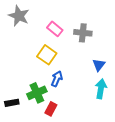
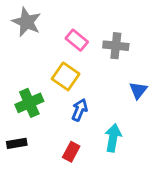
cyan arrow: (101, 89) -> (113, 138), moved
green cross: (37, 93) -> (29, 103), moved

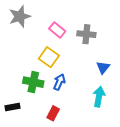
gray star: (27, 22) -> (20, 16), turned 30
green cross: (29, 103) -> (33, 82), moved, turned 36
cyan arrow: (113, 138) -> (99, 97), moved

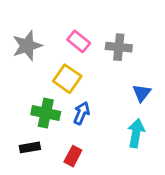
gray star: (20, 16) -> (27, 46), moved
black rectangle: (12, 107) -> (30, 147), moved

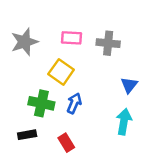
pink rectangle: (79, 41) -> (72, 38), turned -36
red rectangle: (73, 156) -> (66, 143), turned -60

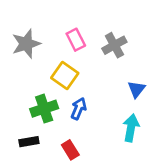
pink rectangle: (72, 38) -> (76, 40), turned 60
gray cross: (108, 43) -> (114, 45), turned -35
green cross: (41, 103) -> (44, 109), turned -30

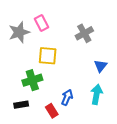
pink rectangle: (76, 40) -> (42, 23), moved
yellow square: (65, 75) -> (48, 56), turned -30
blue arrow: (79, 109) -> (67, 97), moved

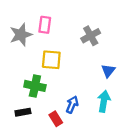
pink rectangle: (42, 23) -> (45, 25), turned 35
green cross: (32, 80) -> (35, 86), turned 30

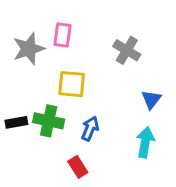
gray cross: (91, 36) -> (127, 50), turned -30
blue arrow: (72, 105) -> (90, 129), moved
black rectangle: (23, 112) -> (16, 122), moved

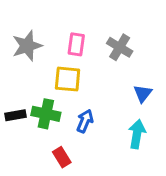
pink rectangle: (62, 35) -> (76, 44), moved
red rectangle: (78, 167) -> (62, 157), moved

